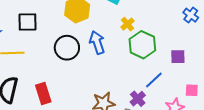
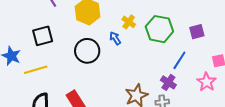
yellow cross: (127, 24) -> (129, 22), moved
blue arrow: (97, 42) -> (115, 38), size x0.6

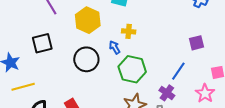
yellow cross: (129, 22) -> (129, 31), turned -32
green hexagon: (159, 29) -> (132, 69), moved
yellow line: (36, 70) -> (23, 87), moved

